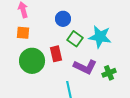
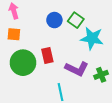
green square: (75, 39) -> (76, 20), moved

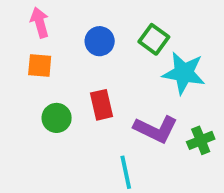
blue circle: (54, 20) -> (100, 41), moved
green circle: (23, 63) -> (57, 118), size x0.6

